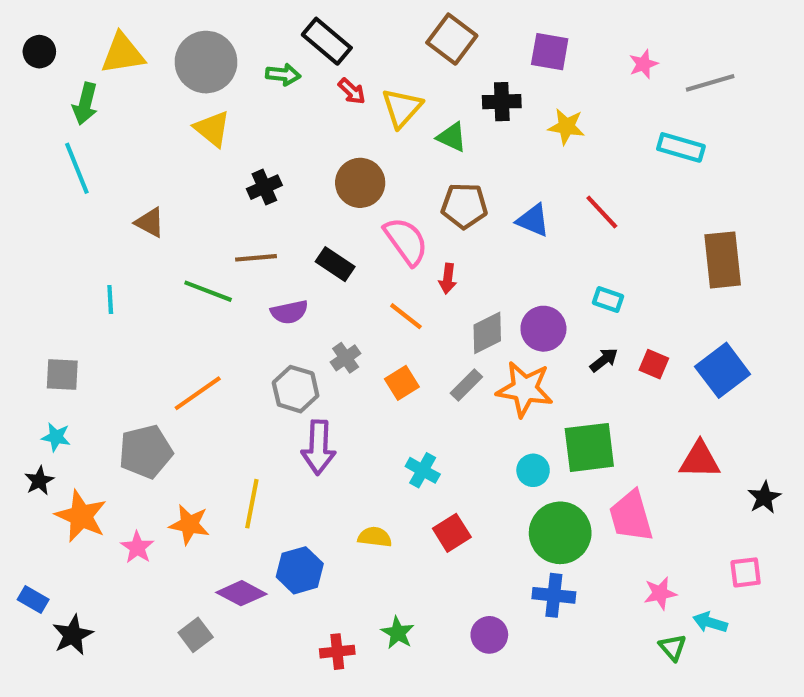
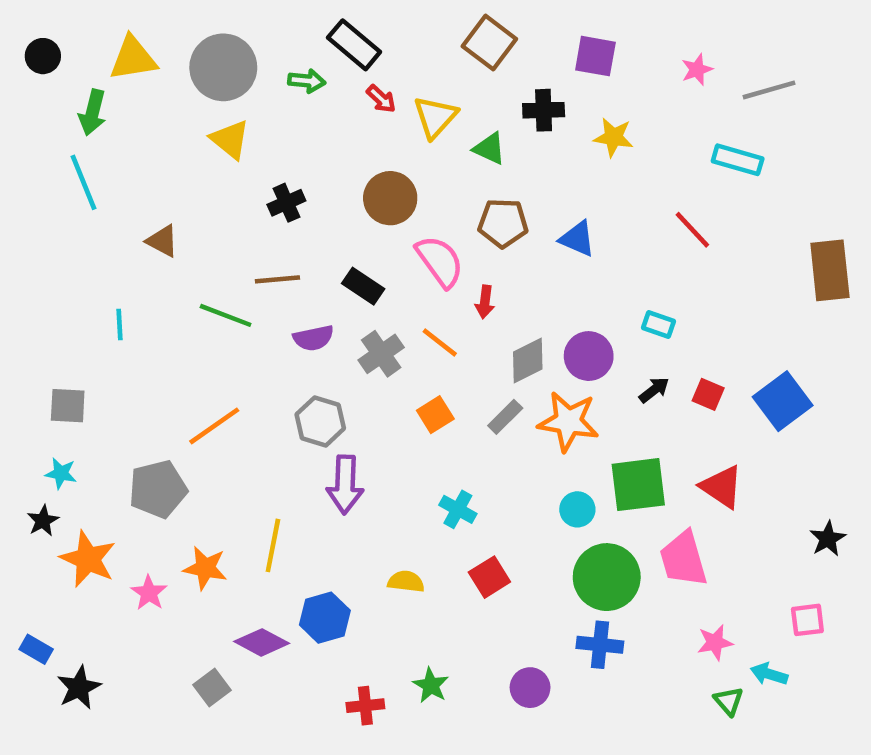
red line: (602, 212) -> (692, 230), moved
brown rectangle: (723, 260) -> (830, 270), moved
gray cross: (346, 358) -> (381, 354), moved, size x1.4
red triangle: (700, 460) -> (722, 487), moved, turned 33

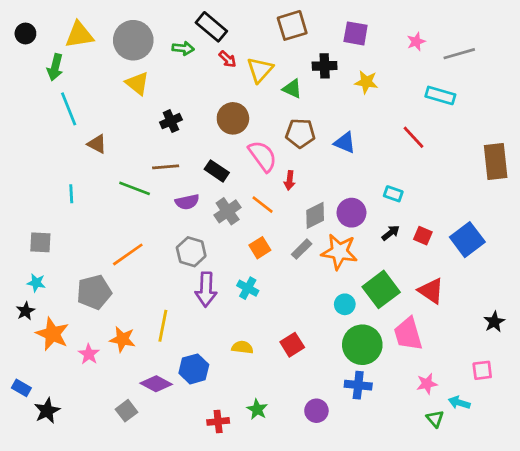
brown square: (489, 43) -> (292, 25), turned 36
cyan line: (83, 182) -> (69, 109), moved
green square: (638, 485) -> (381, 289), turned -30
cyan cross: (458, 509) -> (248, 288), moved

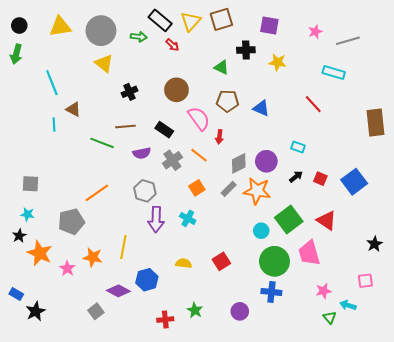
green arrow: (55, 67) -> (16, 54), moved
yellow triangle: (260, 70) -> (191, 21), moved
cyan line: (71, 194) -> (54, 125), moved

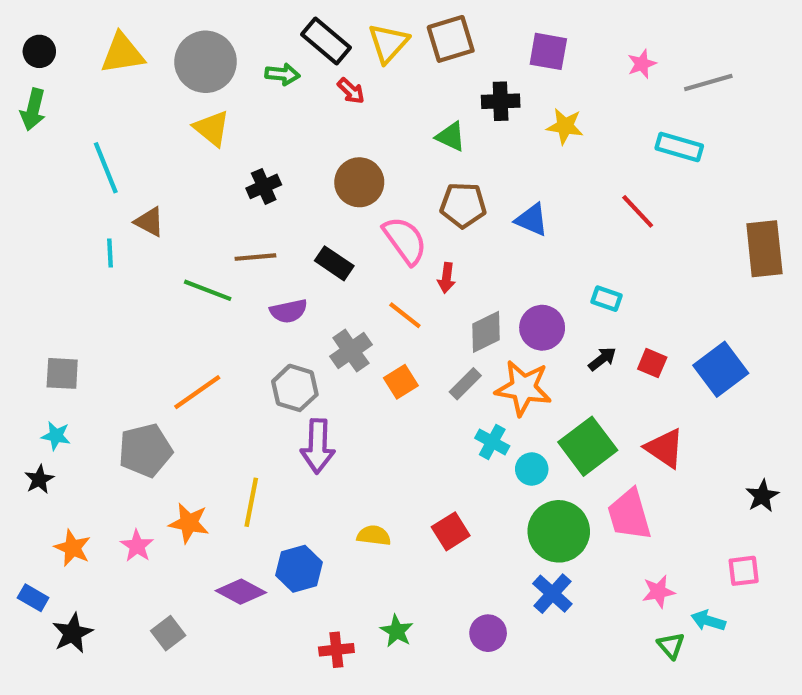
gray cross: (172, 160) -> (351, 351), moved
cyan cross: (188, 218) -> (492, 442), moved
orange star: (40, 253) -> (73, 548), moved, size x0.7
blue cross: (271, 292) -> (552, 594), turned 36
gray square: (96, 311) -> (168, 633), moved

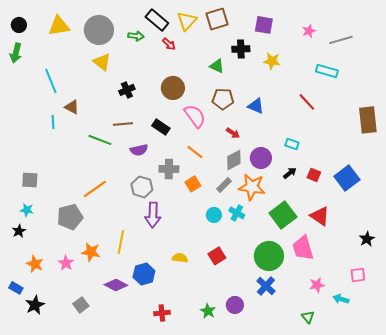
red arrow: (447, 278) -> (233, 133), moved, turned -64
gray cross: (351, 351) -> (169, 169), turned 36
cyan circle: (532, 469) -> (214, 215), moved
green star: (397, 631) -> (208, 311), moved
green triangle: (671, 646) -> (308, 317), moved

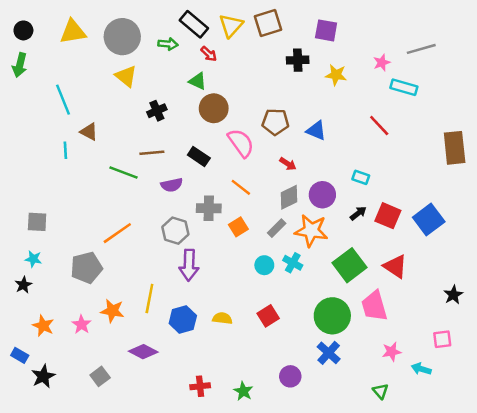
pink star: (309, 31) -> (382, 63), moved
green triangle: (217, 66) -> (198, 81), moved
red square: (314, 175) -> (388, 216), size x1.5
blue hexagon: (144, 274) -> (183, 320), moved
green star: (208, 311) -> (243, 391), moved

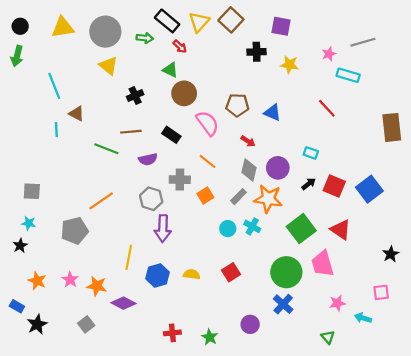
brown square: (268, 23) -> (231, 20), turned -30
gray diamond: (289, 197) -> (249, 170), turned -50
orange star: (112, 311) -> (97, 286), moved

